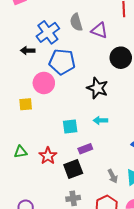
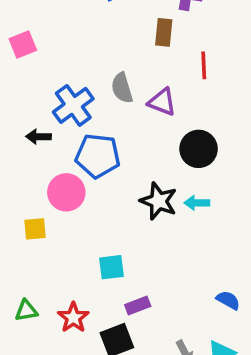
cyan arrow: (100, 120) -> (197, 203), moved

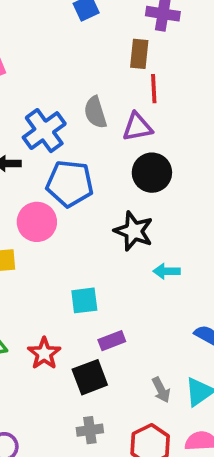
red line: (204, 65) -> (154, 89), moved
purple triangle: (162, 102) -> (137, 127), turned -32
black circle: (199, 149) -> (152, 173), moved
cyan arrow: (197, 203) -> (167, 271), moved

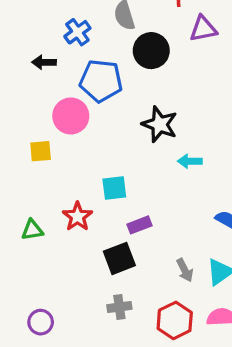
purple triangle: (137, 127) -> (203, 29), moved
blue cross: (44, 131) -> (77, 32), size x0.7
black circle: (152, 173) -> (151, 51), moved
red star: (44, 353) -> (77, 217), moved

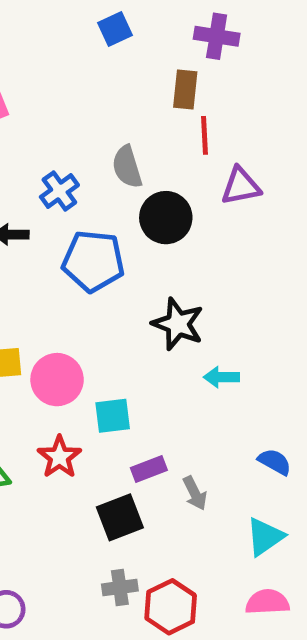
pink circle: (71, 116) -> (57, 380), moved
gray arrow: (185, 270) -> (195, 493), moved
red hexagon: (175, 320) -> (171, 607), moved

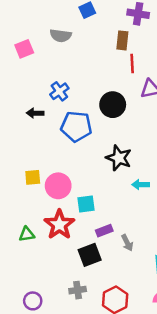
gray semicircle: (127, 167) -> (61, 36), moved, turned -65
red star: (59, 457) -> (59, 225), size x1.4
gray cross: (120, 587) -> (78, 290), moved

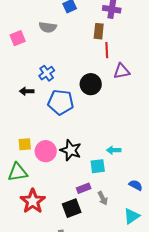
black star: (119, 158) -> (71, 150), moved
cyan square: (86, 204) -> (98, 166), moved
red star: (59, 225) -> (33, 201), moved
green triangle: (27, 234) -> (18, 172), moved, size x1.5

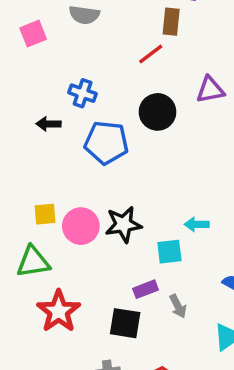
red line: (107, 50) -> (151, 54), moved, turned 56
blue cross: (47, 73) -> (83, 93), turned -35
black star: (71, 150) -> (123, 224), turned -30
black square: (72, 208) -> (125, 323), turned 30

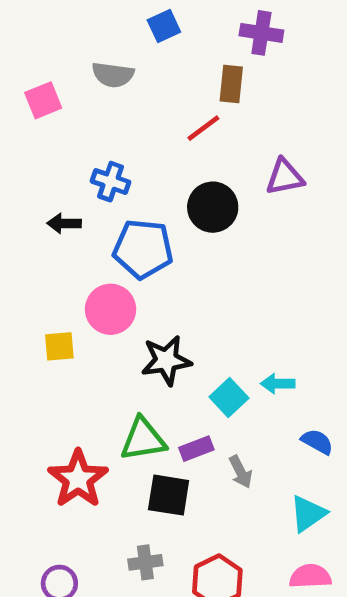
cyan arrow: (197, 224) -> (278, 384), moved
pink circle: (81, 226) -> (111, 309), moved
cyan square: (169, 252) -> (229, 398), turned -36
green triangle: (33, 262) -> (143, 439), moved

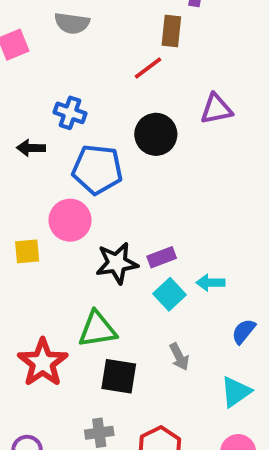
blue semicircle: (317, 442) -> (244, 331), turned -80
purple rectangle: (196, 449) -> (162, 257), moved

